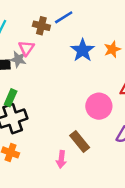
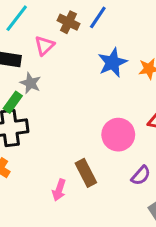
blue line: (64, 17) -> (98, 17), turned -36
gray star: (18, 59) -> (30, 83), moved

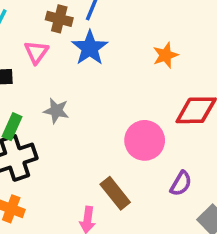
blue star: (112, 62) -> (90, 48), moved
gray star: (30, 83) -> (56, 111), moved

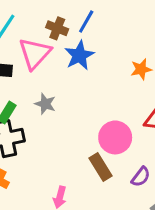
pink triangle: (36, 52) -> (35, 53), size x1.6
brown rectangle: (115, 193) -> (101, 167), moved

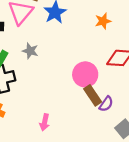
brown rectangle: (101, 167) -> (93, 95), moved

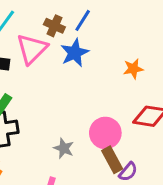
gray star: (30, 51) -> (64, 148), moved

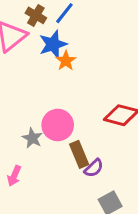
orange star: (133, 69) -> (66, 61), moved, turned -30
pink circle: (105, 133) -> (58, 125), moved

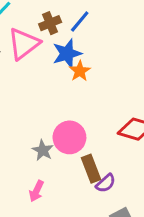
brown cross: (36, 15) -> (50, 23), turned 36
pink arrow: (14, 176) -> (36, 191), moved

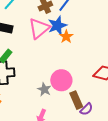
pink triangle: (24, 44) -> (39, 28), moved

